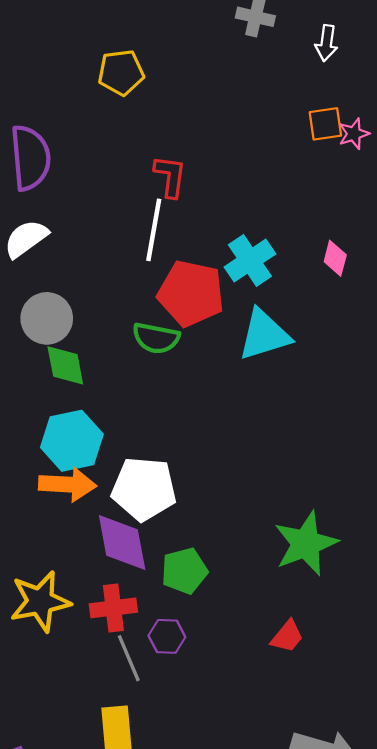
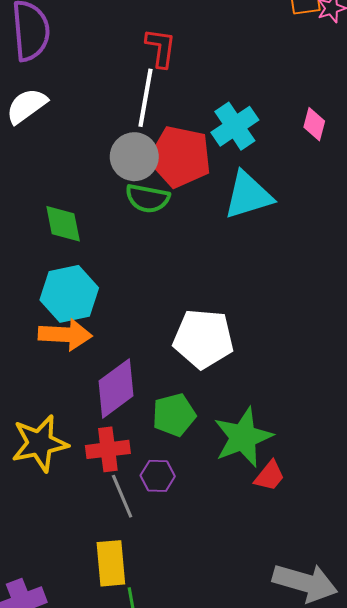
gray circle: (47, 318) -> (134, 157), moved
white pentagon: (144, 489) -> (203, 339), moved
purple diamond: (122, 542) -> (116, 388), turned 64
green star: (306, 543) -> (243, 437), moved

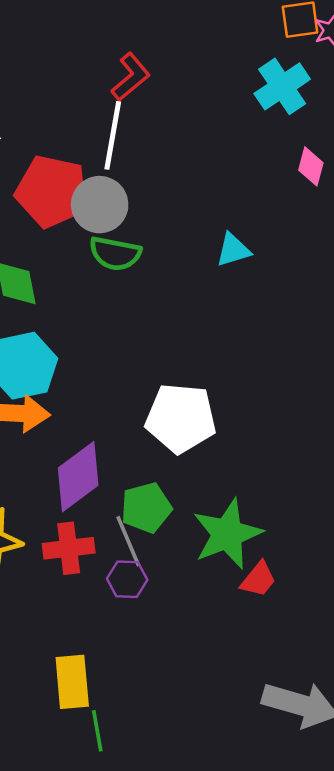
red L-shape: (161, 48) -> (131, 77), turned 42
cyan cross: (235, 126) -> (282, 86), moved
red pentagon: (180, 157) -> (52, 191), moved
cyan triangle: (248, 195) -> (233, 250), size x0.6
gray line: (122, 496) -> (128, 541), moved

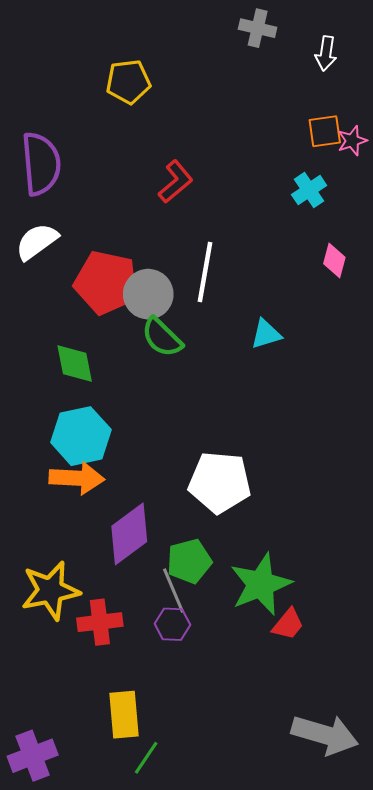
cyan cross: (282, 86) -> (309, 190), size x0.7
white line: (113, 135) -> (205, 272), moved
green semicircle: (115, 254) -> (162, 337), turned 33
red cross: (69, 548) -> (100, 622), moved
green line: (97, 731) -> (146, 758), turned 44

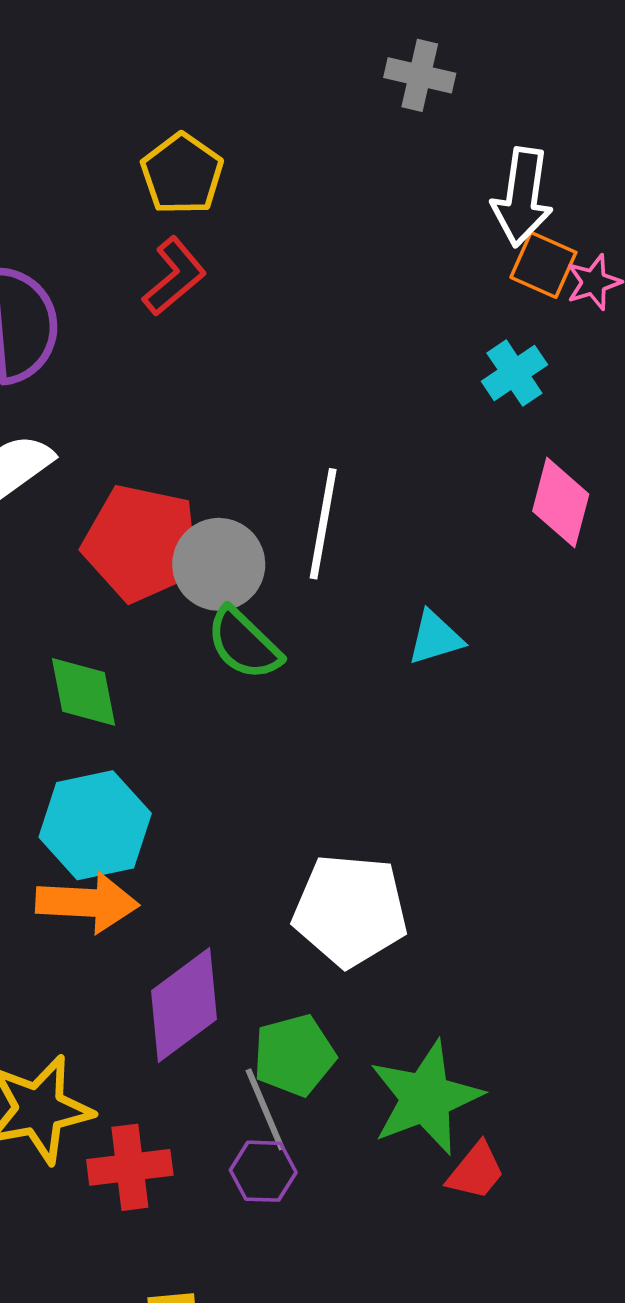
white arrow: (326, 53) -> (522, 197), moved, size x1.5
yellow pentagon: (128, 82) -> (182, 174), turned -30
orange square: (325, 131) -> (543, 265), turned 32
red L-shape: (176, 182) -> (174, 276), moved
pink diamond: (334, 260) -> (561, 503), size x1.4

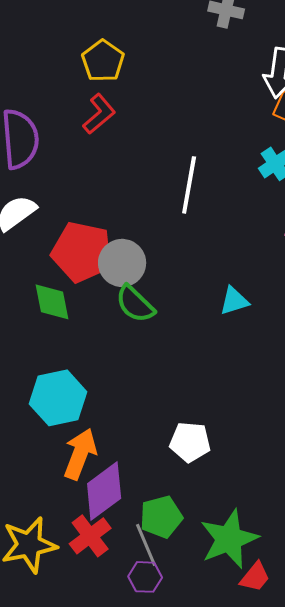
white line: (323, 524) -> (189, 185), moved
green diamond: (83, 692) -> (52, 302), moved
orange arrow: (87, 903) -> (80, 454), moved, turned -72
white pentagon: (350, 910) -> (190, 442), size x0.7
red cross: (130, 1167) -> (90, 536), moved, turned -30

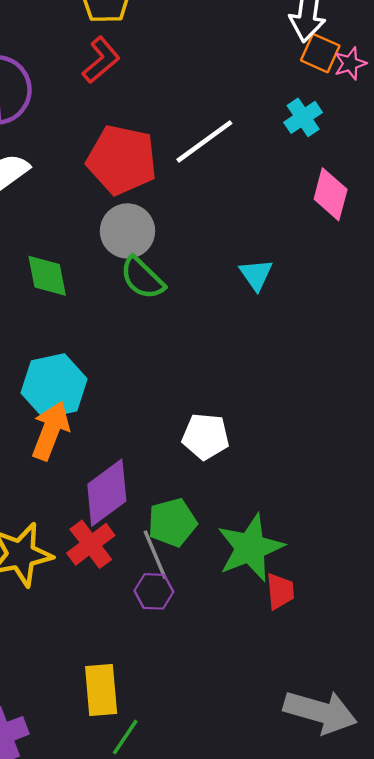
white line: (189, 185) -> (204, 141), turned 44
red pentagon: (82, 252) -> (122, 160), moved
cyan triangle: (234, 301) -> (256, 275), turned -48
orange arrow: (80, 454) -> (51, 431), moved
red trapezoid: (255, 577) -> (280, 591), turned -44

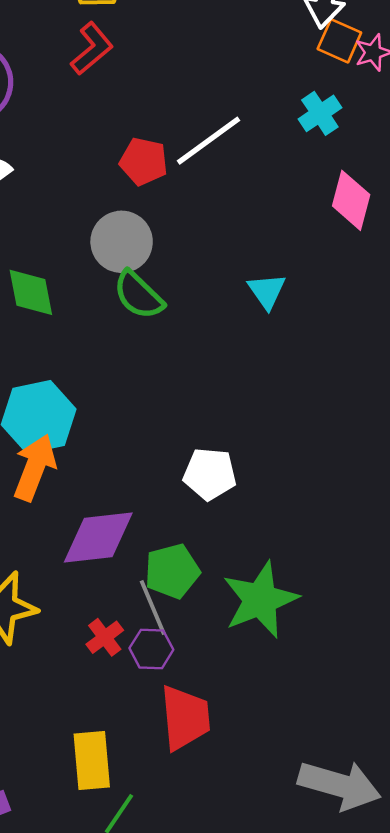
red pentagon: (122, 160) -> (144, 161), moved, size x0.6
purple diamond: (107, 493) -> (98, 537), turned 30
red cross: (91, 544) -> (105, 637), moved, size x0.7
red trapezoid: (280, 591) -> (185, 718), moved, size x1.6

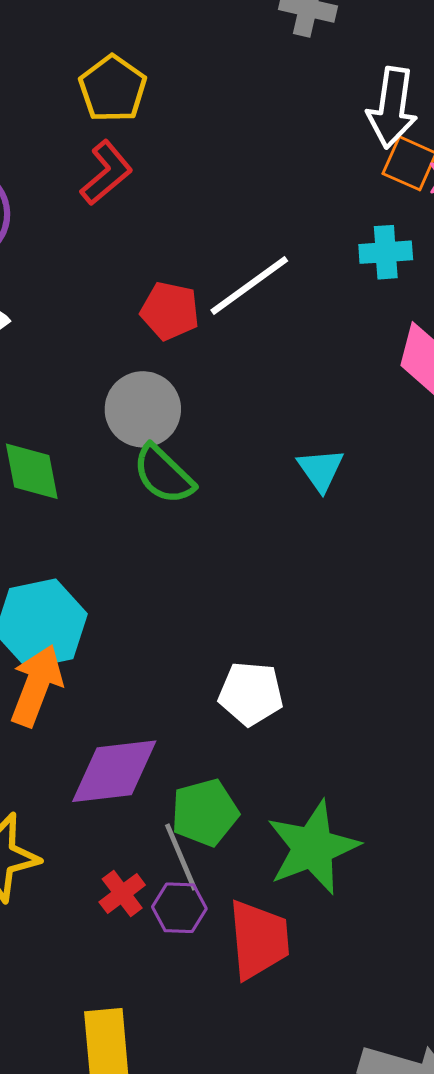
cyan cross: (320, 113) -> (386, 252), turned 30
red trapezoid: (185, 718) -> (259, 940), moved

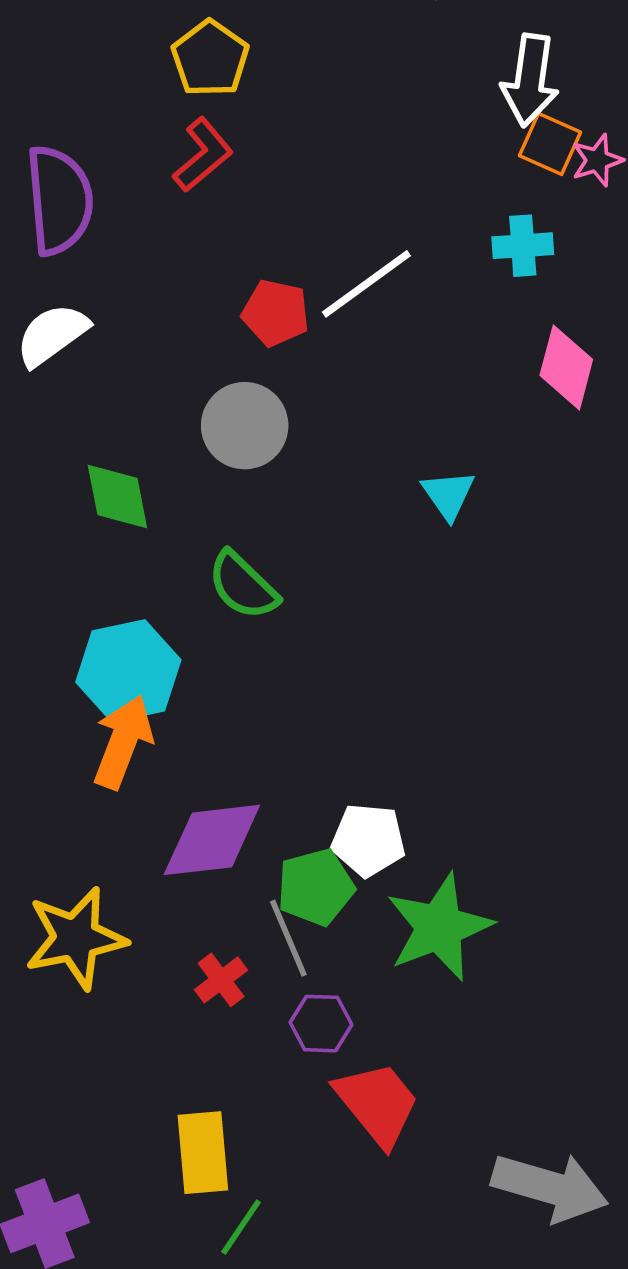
green semicircle: (163, 474) -> (243, 586), moved
white pentagon: (251, 693) -> (368, 840), moved
purple hexagon: (179, 908) -> (321, 1024), moved
red trapezoid: (259, 940) -> (377, 1103), moved, turned -34

